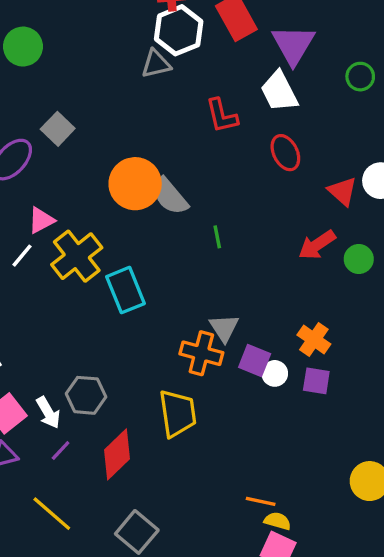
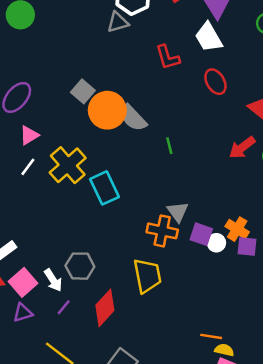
gray square: (58, 129) -> (83, 91), moved
pink triangle: (41, 220) -> (29, 135), moved
orange cross: (314, 339) -> (237, 229), moved

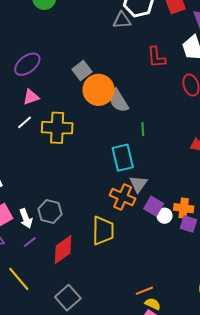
yellow cross: (68, 165) -> (57, 128), turned 32
cyan rectangle: (105, 188) -> (123, 158), moved
orange cross: (237, 229) -> (184, 208), turned -36
orange line: (211, 336) -> (144, 291), turned -42

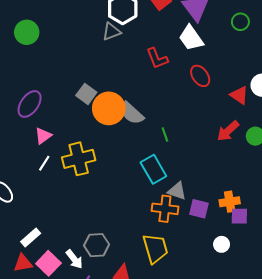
gray triangle: (138, 184) -> (177, 191), turned -30
white circle: (164, 216) -> (222, 244), moved

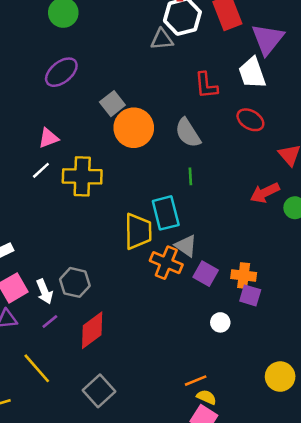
red ellipse: (200, 76) -> (250, 120), turned -40
purple ellipse: (30, 104) -> (61, 72), moved
gray semicircle: (132, 113) -> (188, 133), moved
yellow trapezoid: (155, 248) -> (138, 231), moved

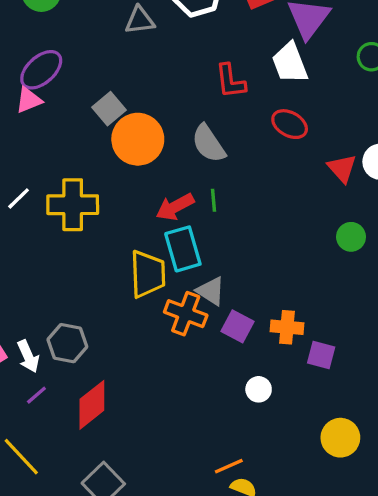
gray triangle: (162, 39) -> (140, 20), moved
pink triangle: (49, 138) -> (29, 100), moved
red arrow: (265, 193) -> (175, 207), moved
purple square: (250, 295) -> (321, 355), moved
yellow circle: (280, 377) -> (340, 438), moved

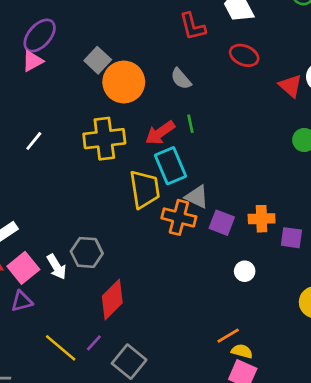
gray semicircle: (209, 144) -> (181, 79), size x0.7
yellow cross: (73, 205) -> (104, 139), moved
purple line: (36, 395) -> (94, 343), moved

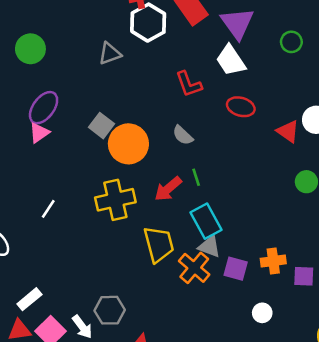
cyan rectangle: (171, 166) -> (206, 221), moved
orange cross: (179, 217) -> (194, 268), turned 32

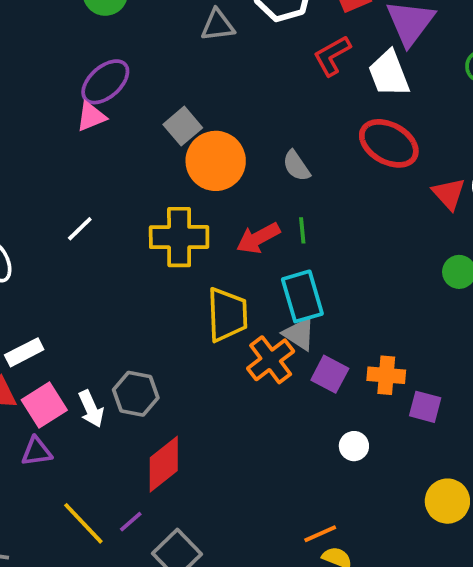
red L-shape: (189, 84) -> (332, 56), moved, turned 68
red ellipse: (241, 107) -> (389, 143), size x1.4

